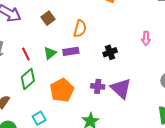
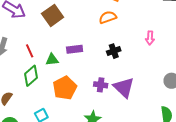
brown square: (48, 18) -> (53, 15), size x1.5
orange semicircle: (80, 29) -> (108, 17), moved, turned -126
green triangle: (50, 53) -> (52, 60), moved, turned 32

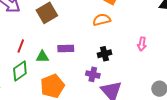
red line: (30, 51) -> (21, 46), turned 40
purple cross: (101, 85) -> (93, 74), moved

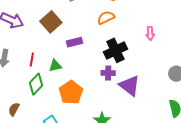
purple rectangle: (66, 48) -> (75, 42), moved
black cross: (105, 54) -> (116, 50), size x1.6

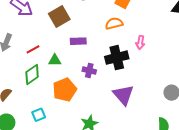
pink arrow: (150, 33) -> (140, 42), moved
red line: (32, 60) -> (33, 49), turned 40
purple cross: (108, 73) -> (89, 71), moved

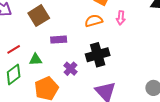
pink arrow: (140, 42) -> (121, 18), moved
purple cross: (89, 71) -> (71, 69), turned 32

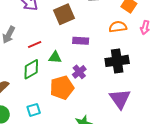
purple cross: (71, 69) -> (79, 72), moved

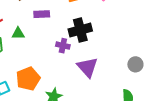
purple cross: (79, 72) -> (63, 46), moved, turned -32
orange pentagon: (62, 88) -> (28, 79), moved

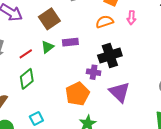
green triangle: (18, 33) -> (48, 47), moved, turned -32
orange pentagon: (28, 79) -> (77, 94), moved

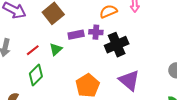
green triangle: (48, 47) -> (56, 49), moved
purple cross: (94, 72) -> (96, 32), moved

